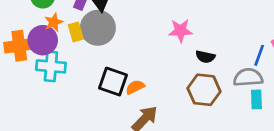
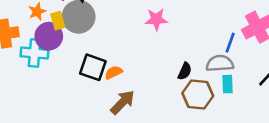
purple circle: (43, 40) -> (49, 36), moved
black semicircle: (205, 57) -> (185, 71), moved, turned -78
brown hexagon: (204, 90) -> (198, 94), moved

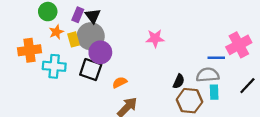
purple circle: (49, 36) -> (100, 52), moved
blue line: (230, 43) -> (216, 58), turned 70
black square: (93, 67) -> (91, 70), moved

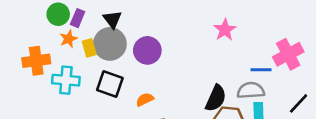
purple rectangle: (78, 15) -> (78, 18), moved
pink star: (155, 38) -> (225, 30), moved, turned -30
purple circle: (100, 52) -> (147, 50), moved
black semicircle: (179, 81) -> (216, 98), size x1.5

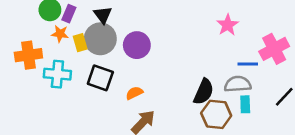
pink star: (225, 30) -> (228, 25), moved
orange star: (68, 39) -> (60, 34), turned 30

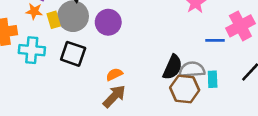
gray semicircle: (238, 84) -> (192, 70), moved
orange semicircle: (134, 93) -> (114, 74), moved

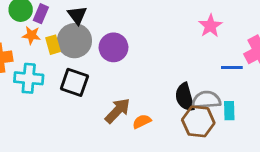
black semicircle: (173, 67) -> (185, 97), turned 140
orange semicircle: (114, 74) -> (142, 121), moved
brown arrow: (114, 96) -> (118, 111), moved

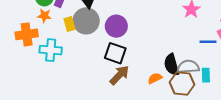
orange star: (31, 35) -> (44, 16), moved
black square: (74, 82) -> (115, 53), moved
orange semicircle: (142, 121) -> (155, 78), moved

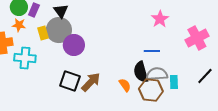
purple circle: (116, 26) -> (74, 45), moved
blue line: (208, 42) -> (152, 51), moved
black square: (115, 53) -> (70, 81), moved
orange semicircle: (155, 78) -> (125, 85), turned 80

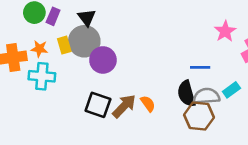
pink star: (160, 19) -> (225, 31), moved
orange star: (19, 25) -> (39, 49), moved
cyan rectangle: (174, 82) -> (231, 90), moved, turned 56
orange semicircle: (125, 85) -> (148, 104), moved

